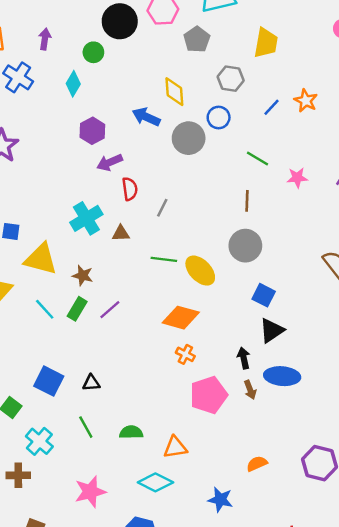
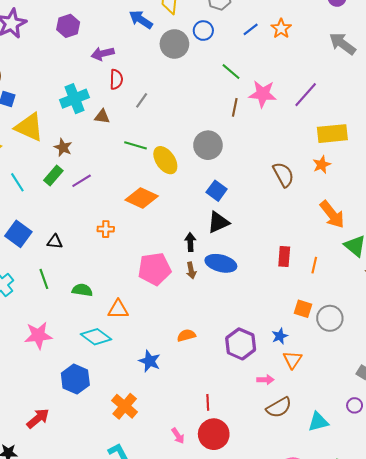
purple hexagon: (92, 131) -> (68, 26), moved
pink star: (297, 178) -> (263, 94), size x1.5
brown line: (247, 201) -> (235, 107), moved
cyan line: (45, 309) -> (17, 182), moved
orange cross: (185, 354) -> (106, 229), moved, turned -35

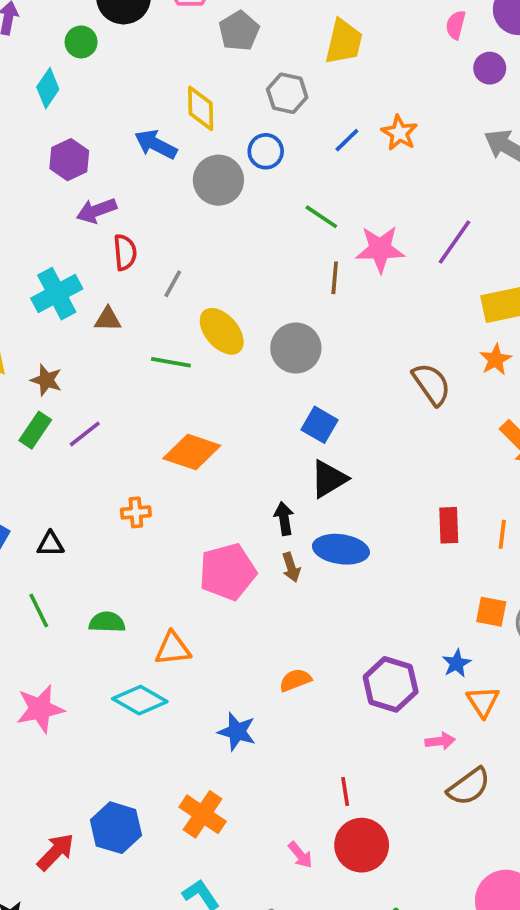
purple hexagon: (68, 26) -> (69, 160), moved
yellow ellipse: (165, 160) -> (222, 331), moved
blue hexagon: (75, 379) -> (116, 828), moved

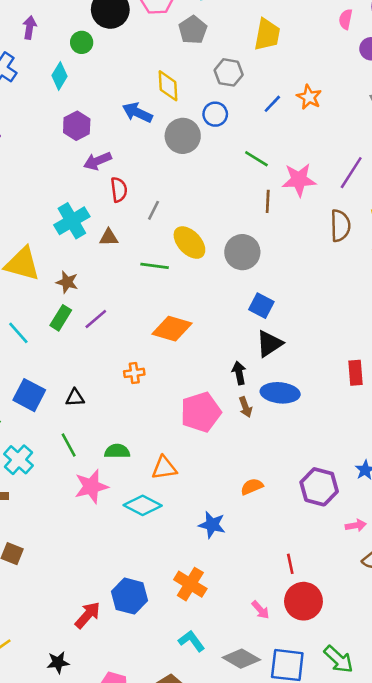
brown semicircle: (432, 384) -> (340, 226), moved, turned 36
pink star: (40, 709) -> (91, 486), moved

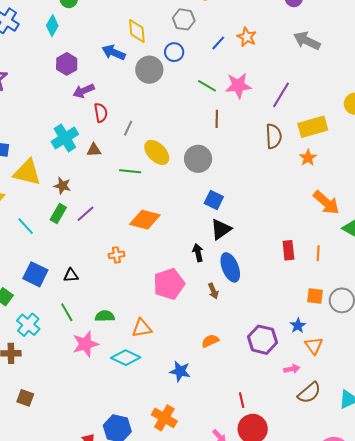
pink star: (299, 180) -> (238, 86), moved
blue ellipse: (280, 393) -> (230, 267), turned 64
brown arrow: (245, 407) -> (213, 291), moved

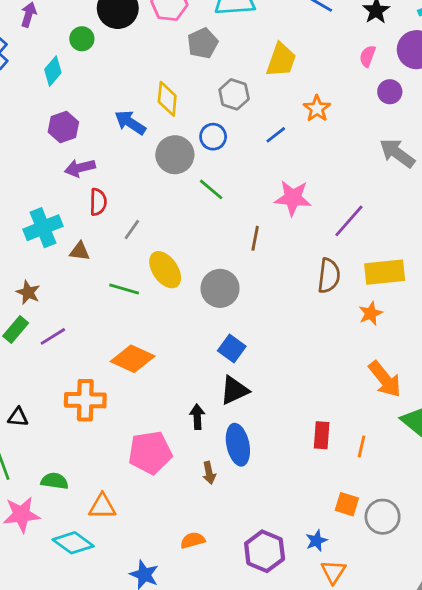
orange star: (247, 37) -> (317, 109), moved
green line: (207, 86) -> (211, 189), moved
orange cross: (116, 255) -> (85, 400), size x1.8

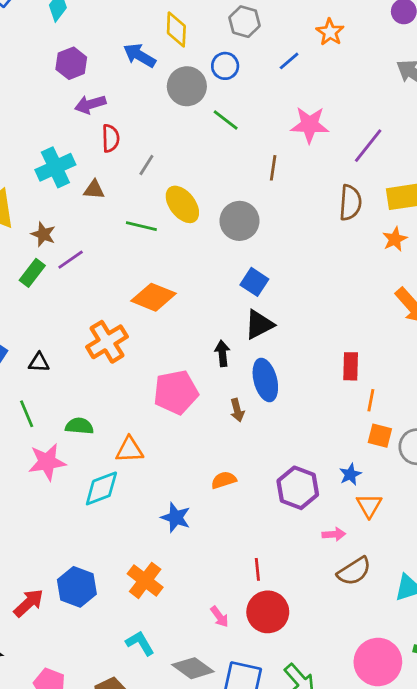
purple line: (53, 336) -> (71, 260), moved
orange cross: (85, 400) -> (107, 342), turned -30
orange line: (362, 446) -> (371, 400), moved
cyan diamond: (73, 543) -> (101, 488), turned -54

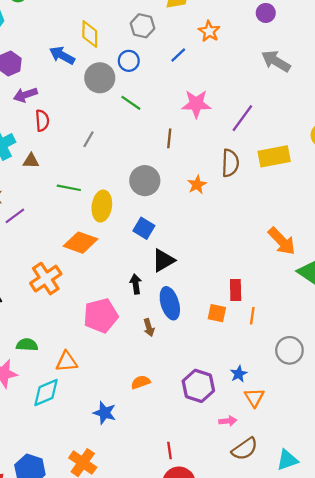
gray line: (146, 165) -> (88, 139), moved
yellow ellipse: (182, 204) -> (102, 206), moved, turned 48
orange star: (395, 239) -> (197, 185), moved
blue square: (254, 282) -> (144, 228), moved
orange square: (380, 436) -> (217, 313), moved

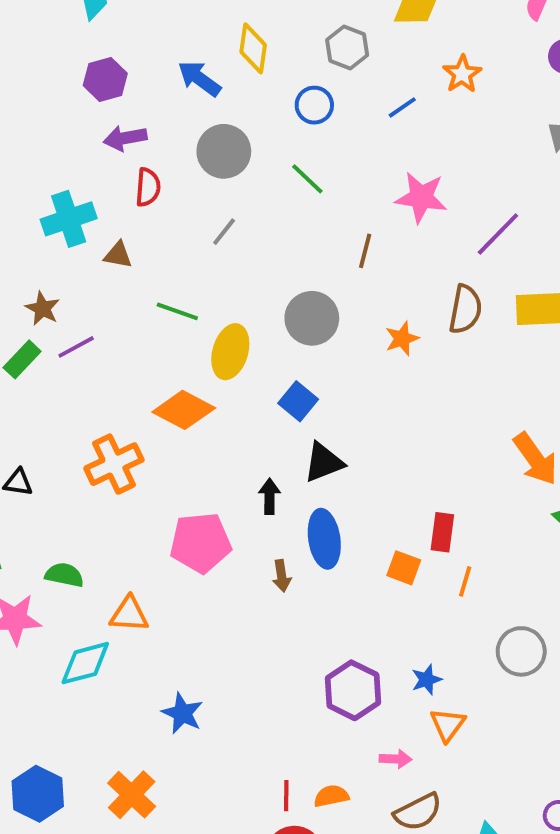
gray circle: (100, 78) -> (224, 151), moved
orange semicircle: (141, 382) -> (331, 796), moved

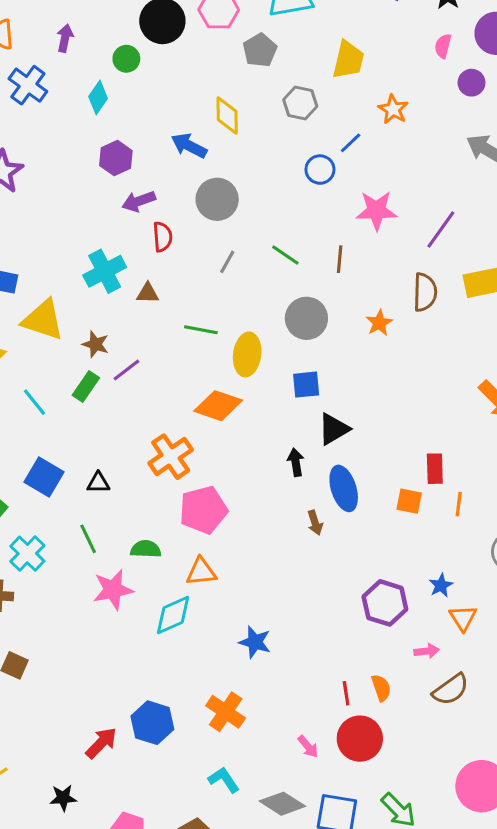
blue circle: (314, 105) -> (320, 170), moved
green line: (307, 179) -> (285, 255), moved
blue square: (298, 401) -> (306, 385), turned -36
pink pentagon: (201, 543) -> (203, 510), moved
orange semicircle: (331, 796) -> (381, 688), turned 92

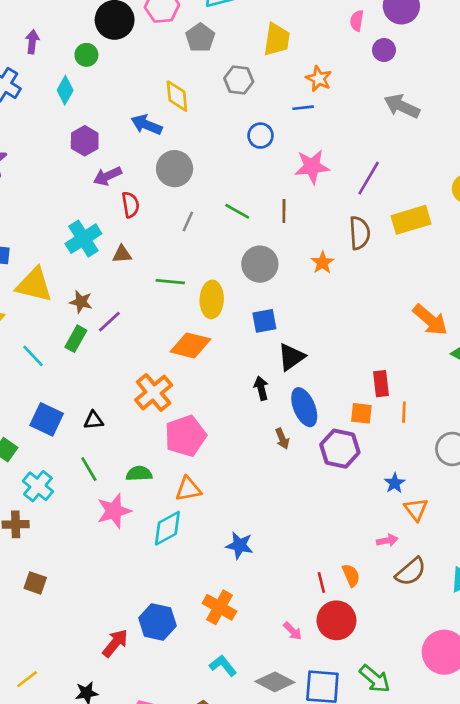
blue line: (351, 143) -> (303, 108), moved, turned 42
purple hexagon: (385, 603) -> (340, 449), moved

